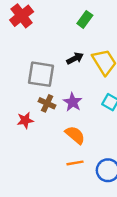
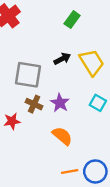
orange line: (75, 163) -> (70, 171), moved

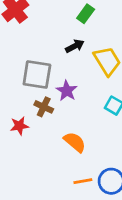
black arrow: (62, 59) -> (75, 46), moved
purple star: (60, 103) -> (67, 91), moved

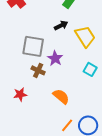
red star: (19, 126) -> (20, 94), moved
orange line: (83, 181) -> (67, 125), turned -40

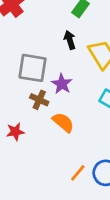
black arrow: (61, 25) -> (70, 40), turned -80
orange semicircle: (61, 96) -> (63, 122), moved

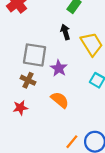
brown cross: (39, 100) -> (28, 80), moved

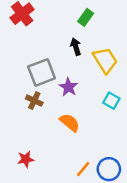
gray square: (35, 55) -> (42, 72), turned -30
red star: (20, 108) -> (26, 159), moved

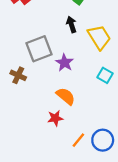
brown cross: (34, 101) -> (18, 75), moved
red star: (26, 159) -> (55, 118), moved

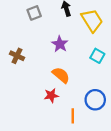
gray square: (39, 49) -> (34, 13), moved, size x0.6
orange line: (78, 140) -> (73, 116), turned -40
blue circle: (103, 140) -> (95, 100), moved

